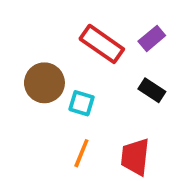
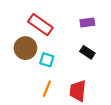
purple rectangle: (152, 38) -> (87, 22), turned 32
red rectangle: (102, 44) -> (40, 25), moved

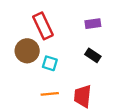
red rectangle: (40, 25) -> (43, 26), turned 30
orange line: (47, 89) -> (50, 94), turned 63

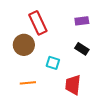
cyan square: (50, 63) -> (53, 63), moved
orange line: (50, 94) -> (28, 83), moved

